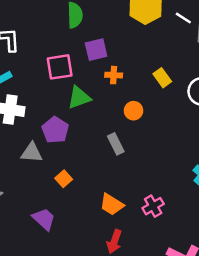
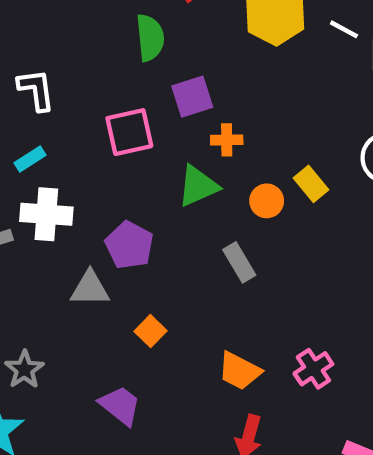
yellow rectangle: (162, 78) -> (311, 184), moved
green triangle: (79, 98) -> (198, 186), moved

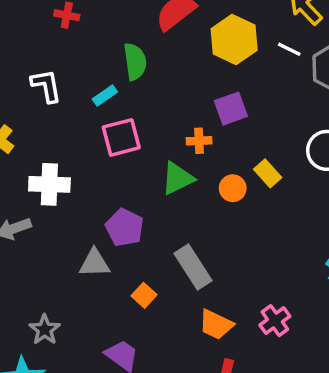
white L-shape: (36, 90) -> (46, 86), moved
purple square: (192, 97) -> (231, 109), moved
cyan rectangle: (30, 159) -> (105, 96), moved
white cross: (46, 214) -> (49, 184), moved
gray rectangle: (239, 262) -> (193, 267), moved, size x1.4

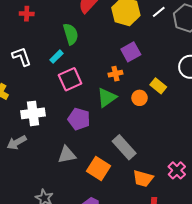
white line: (289, 49) -> (159, 12), turned -56
purple pentagon: (125, 227) -> (79, 119), moved
orange square: (144, 295) -> (98, 169), size x1.6

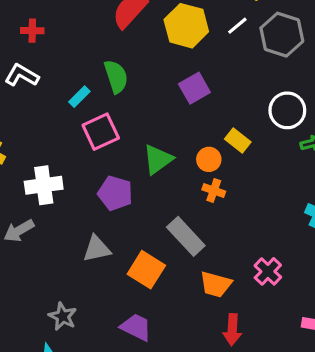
green semicircle: (71, 34) -> (116, 77), moved
white L-shape: (22, 57) -> (22, 75), moved, turned -40
orange cross: (115, 74) -> (214, 191), moved, turned 32

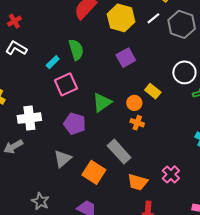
red cross: (32, 31) -> (14, 21), moved, turned -32
gray triangle: (97, 249) -> (63, 159), turned -30

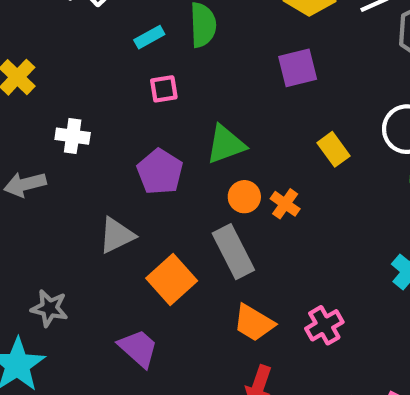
pink square: (66, 84) -> (164, 89), size x0.6
orange circle: (134, 103) -> (244, 197), moved
white cross: (29, 118) -> (73, 136), size x0.7
gray star: (40, 201) -> (49, 308), turned -30

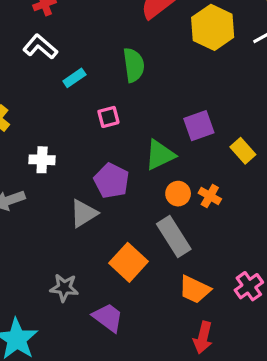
cyan rectangle: (149, 37) -> (74, 78), moved
purple square: (298, 68) -> (199, 126), moved
gray triangle: (117, 235) -> (84, 213), moved
gray star: (49, 308) -> (64, 288), moved

